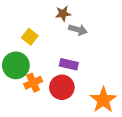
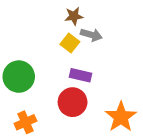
yellow square: (30, 37) -> (70, 43), moved
orange cross: (33, 83) -> (25, 122), moved

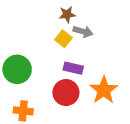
orange star: (121, 117) -> (104, 90), moved
orange cross: (25, 122) -> (23, 111), turned 30

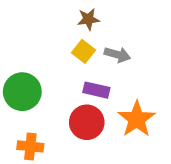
gray arrow: (83, 31) -> (117, 55), moved

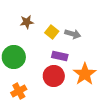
brown star: (88, 19) -> (27, 22), moved
orange cross: (30, 146) -> (19, 91), turned -35

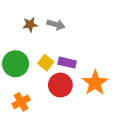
yellow square: (52, 32) -> (46, 63), moved
gray arrow: (73, 34) -> (56, 25), moved

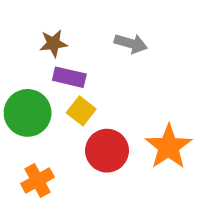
gray arrow: (56, 25) -> (131, 43), moved
purple rectangle: (67, 63) -> (69, 77), moved

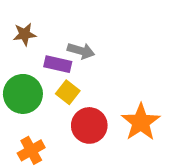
brown star: (53, 43) -> (25, 34), moved
gray arrow: (131, 43) -> (81, 51), moved

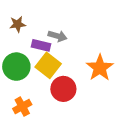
yellow square: (68, 92) -> (48, 65), size x1.5
orange star: (141, 122) -> (100, 68), moved

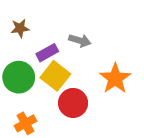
gray arrow: (58, 36) -> (80, 40), moved
purple rectangle: (41, 45) -> (47, 53), turned -42

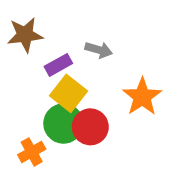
brown star: (20, 28) -> (25, 35), size x1.5
green circle: (19, 77) -> (63, 124), moved

